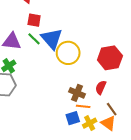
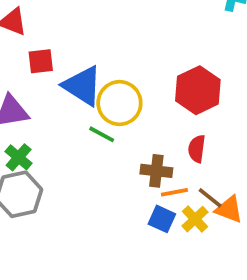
green line: (34, 39) -> (102, 134), moved
brown line: (112, 109) -> (210, 198), moved
blue square: (73, 118) -> (162, 219), turned -32

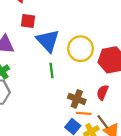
yellow circle: (119, 103) -> (80, 49), moved
green line: (102, 134) -> (51, 71), turned 40

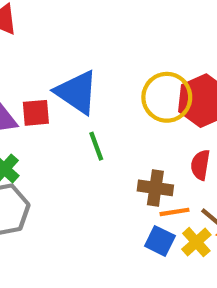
red square: (28, 21) -> (36, 113), moved
yellow circle: (80, 49) -> (167, 97), moved

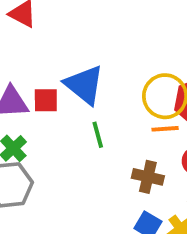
orange line: (175, 212) -> (165, 129), moved

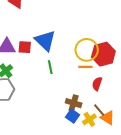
brown cross: (148, 177) -> (74, 103), moved

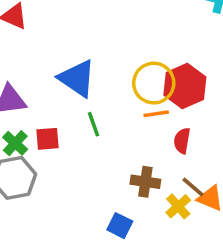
red square: (25, 47) -> (48, 139), moved
blue square: (73, 116) -> (120, 226), moved

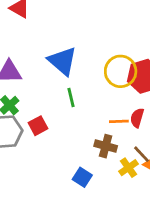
orange line: (156, 114) -> (119, 121), moved
red square: (48, 139) -> (38, 126), moved, turned -30

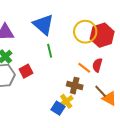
orange line: (119, 121) -> (84, 68), turned 40
yellow cross: (128, 168) -> (66, 101), moved

